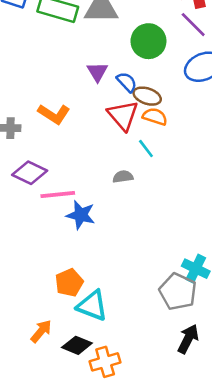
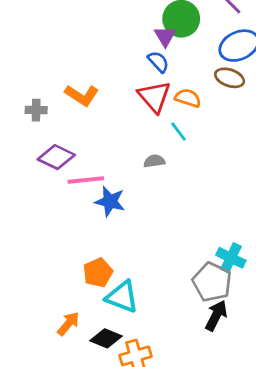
purple triangle: (97, 72) -> (165, 36), moved
brown ellipse: (147, 96) -> (230, 78), moved
black arrow: (188, 339) -> (216, 316), moved

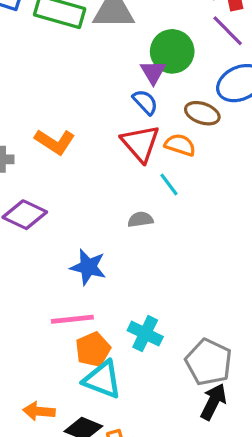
brown ellipse: (230, 78) -> (202, 113), moved
pink line: (86, 180) -> (72, 319), moved
cyan cross: (231, 258) -> (145, 334), moved
orange pentagon: (98, 273) -> (93, 349), moved
orange arrow: (68, 324) -> (39, 411), turned -125

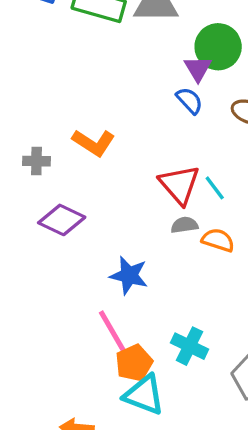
red triangle: (140, 143) -> (179, 185), moved
orange semicircle: (180, 145) -> (218, 240), moved
pink line: (72, 319) -> (112, 331), turned 66

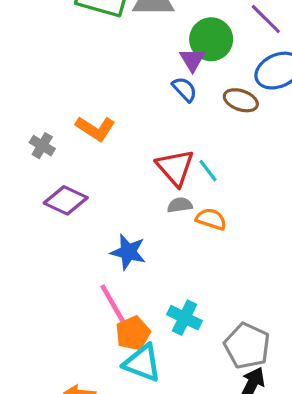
gray cross: (36, 161) -> (42, 146), turned 30

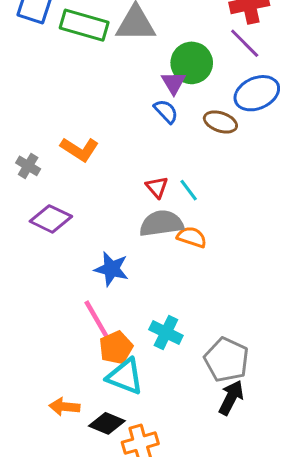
red triangle: (175, 168) -> (157, 187), size x0.6
gray semicircle: (180, 205) -> (161, 223), size x1.8

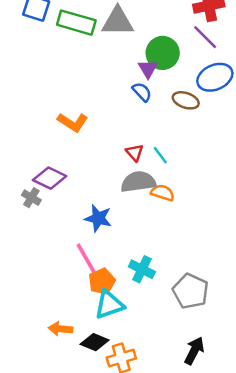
gray cross: (28, 166) -> (31, 198), moved
cyan triangle: (125, 376) -> (109, 305), turned -40
black arrow: (231, 398) -> (194, 351), moved

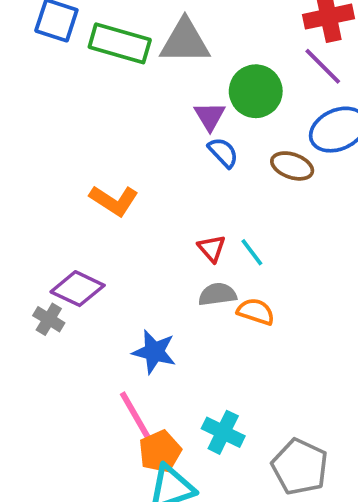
purple triangle: (148, 69) -> (210, 116), moved
gray semicircle: (138, 182) -> (217, 294), size x0.7

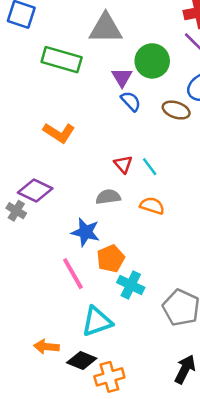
green rectangle: (120, 43) -> (62, 60), moved
gray semicircle: (217, 294) -> (108, 197), moved
orange pentagon: (160, 451) -> (111, 259), moved

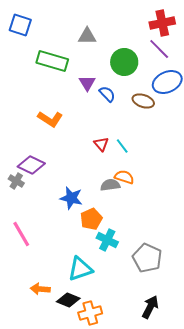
gray triangle: (106, 28) -> (87, 36), size x0.7
purple triangle: (122, 77) -> (87, 83), moved
gray semicircle: (108, 197) -> (110, 185), moved
pink line: (73, 274) -> (21, 234), moved

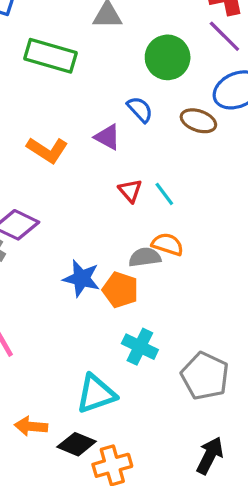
purple triangle: (87, 83) -> (107, 137), moved, turned -30
orange pentagon: (91, 219) -> (120, 290), moved, turned -30

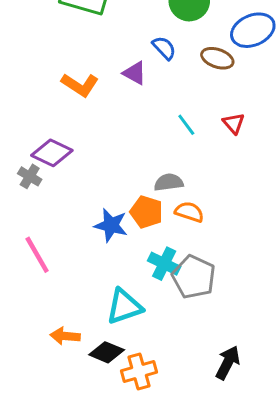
red triangle: (130, 191) -> (234, 123), moved
orange semicircle: (168, 244) -> (189, 212), moved
blue star: (81, 278) -> (111, 225), moved
gray pentagon: (205, 376) -> (194, 277), moved

